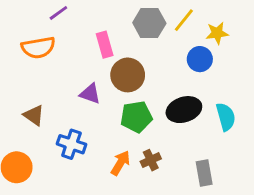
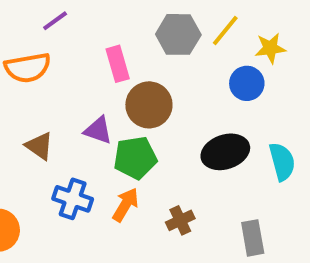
brown triangle: (34, 115) -> (39, 146), moved
green pentagon: (136, 117) -> (135, 158), moved
orange arrow: (120, 163) -> (125, 205), moved

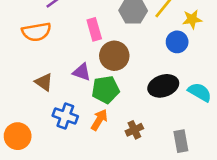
cyan semicircle: (282, 162) -> (200, 92), turned -45

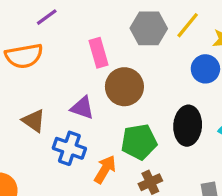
black ellipse: (163, 86) -> (188, 126), turned -68
green pentagon: (105, 90) -> (139, 142), moved
blue cross: (65, 116) -> (69, 148), moved

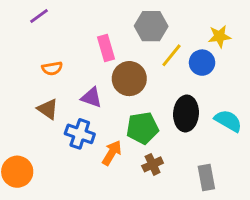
purple line: (47, 17) -> (39, 16), moved
yellow line: (188, 25) -> (171, 55), moved
orange semicircle: (24, 56) -> (52, 68), moved, size x0.6

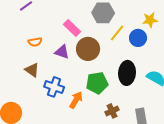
pink rectangle: (106, 48) -> (72, 28), turned -30
purple triangle: (91, 97) -> (62, 52), moved
brown cross: (153, 164) -> (112, 111), moved

